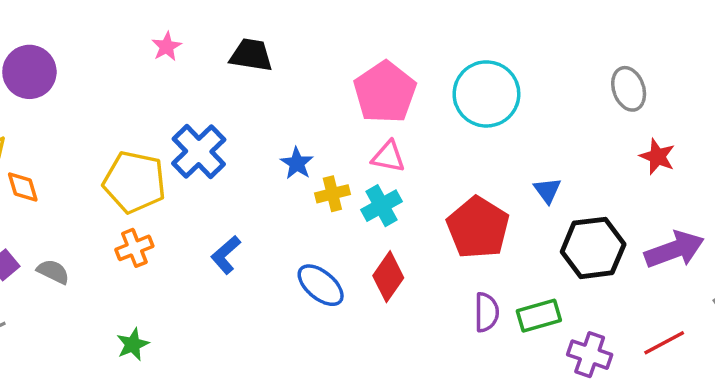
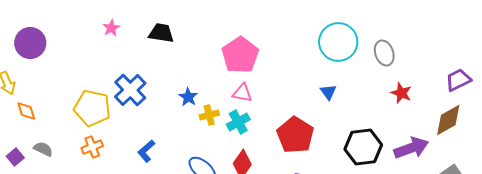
cyan circle: (486, 94) -> (338, 42), moved
blue triangle: (547, 190) -> (328, 92), moved
gray semicircle: (53, 272) -> (43, 149), moved

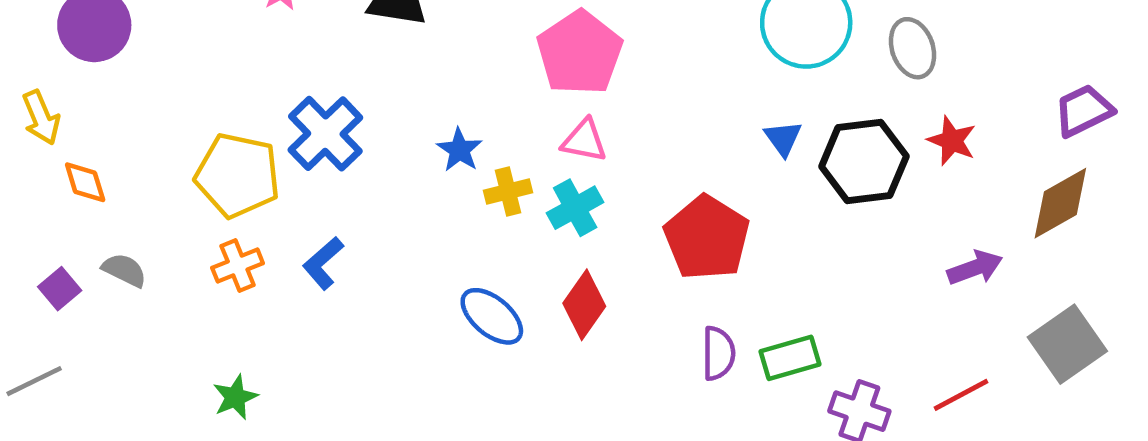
black hexagon: (363, 147) -> (864, 161), moved
purple arrow: (411, 148) -> (975, 268), size x0.7
blue L-shape: (146, 151) -> (323, 263), moved

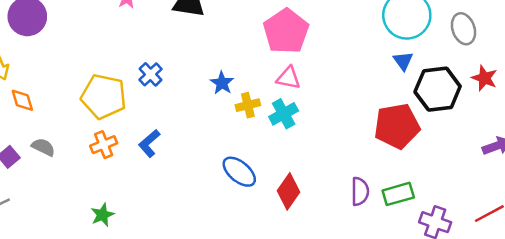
blue cross: (325, 134) -> (150, 74), size x0.6
blue triangle: (783, 138) -> (403, 61), moved
red pentagon: (707, 238) -> (397, 126), moved, turned 30
red diamond: (584, 305) -> (289, 191), moved

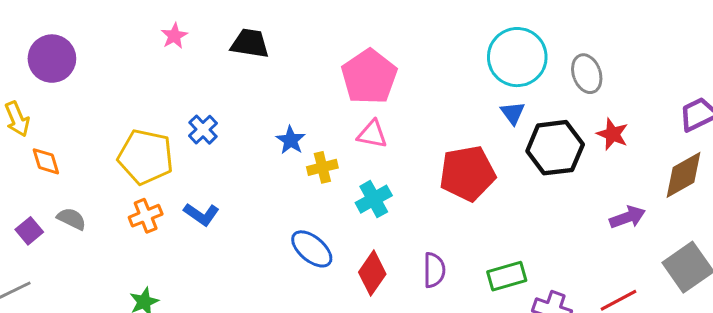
cyan cross: (284, 114) -> (374, 199), moved
red pentagon: (397, 126) -> (467, 173), moved
blue L-shape: (149, 143) -> (201, 214), turned -104
purple semicircle: (360, 191) -> (434, 270), moved

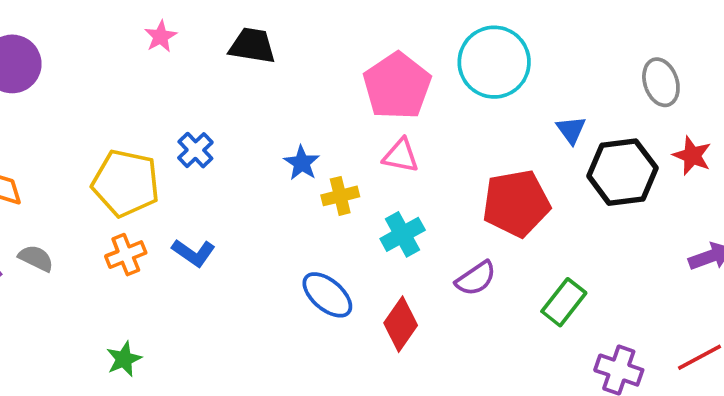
cyan circle: (517, 57) -> (494, 62), moved
purple semicircle: (434, 270) -> (476, 278), moved, turned 56
green rectangle: (507, 276) -> (564, 302), moved, turned -36

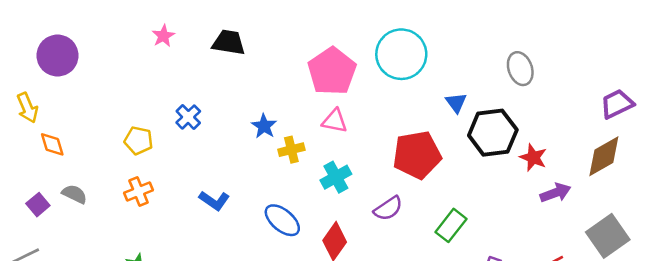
red star: (692, 156) -> (533, 157), moved
yellow pentagon: (126, 183) -> (139, 140), size x0.6
blue L-shape: (194, 253) -> (214, 201), moved

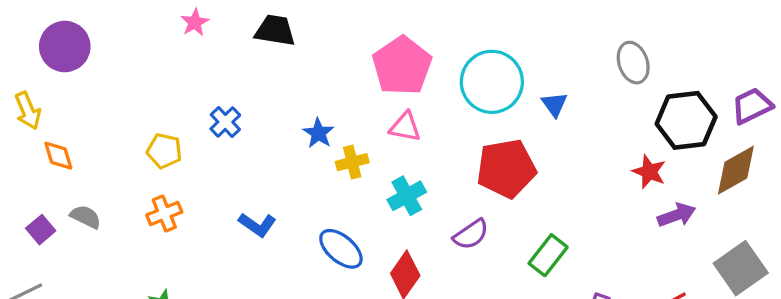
cyan circle: (401, 54) -> (492, 82), moved
black hexagon: (493, 133) -> (686, 120), moved

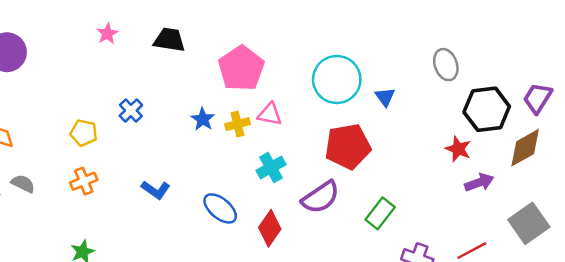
pink pentagon: (402, 66) -> (241, 68), moved
purple trapezoid: (752, 106) -> (538, 98), turned -32
yellow cross: (352, 162) -> (238, 124), moved
purple semicircle: (471, 234) -> (321, 197), size x1.4

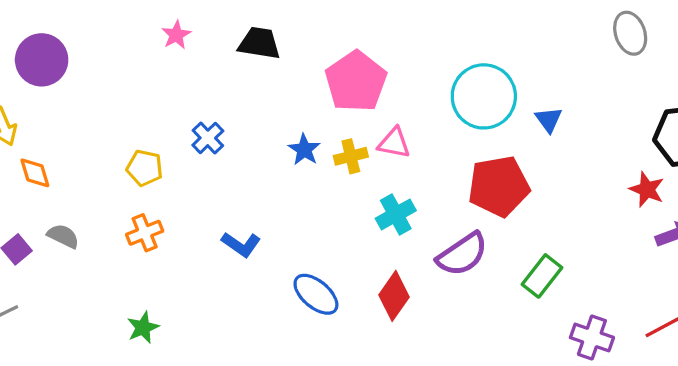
gray ellipse: (446, 65) -> (630, 33), moved
blue ellipse: (220, 208) -> (316, 294), moved

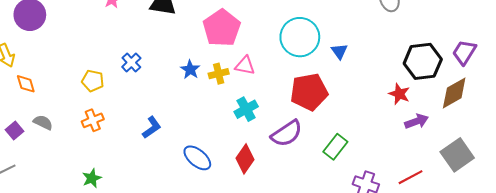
blue L-shape: (241, 244) -> (152, 127), turned -70

